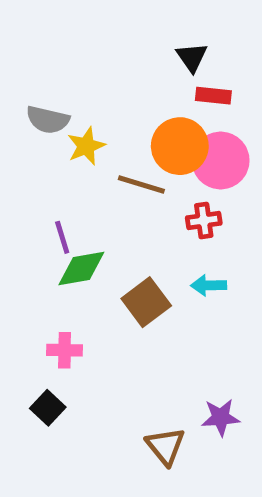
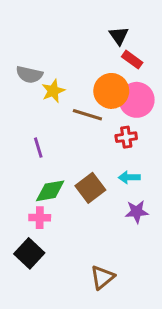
red rectangle: (213, 96) -> (132, 60), turned 30
green diamond: (81, 269) -> (50, 191), moved
black square: (48, 408) -> (29, 253), size x1.4
purple star: (221, 417) -> (137, 212), moved
brown triangle: (165, 446) -> (102, 277), turned 30

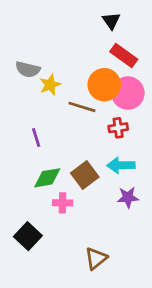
black triangle: (119, 36) -> (111, 21), moved
red rectangle: (132, 60) -> (124, 56), size x1.4
cyan arrow: (129, 177) -> (121, 165), size x1.4
pink cross: (40, 218) -> (63, 203), moved

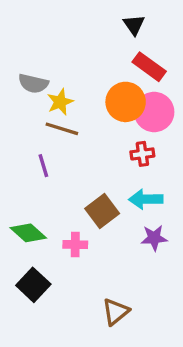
brown line: (82, 107) -> (62, 129), moved
green diamond: (47, 178) -> (28, 233), moved, turned 52

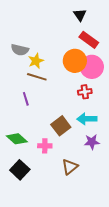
brown triangle: (116, 312) -> (70, 167), moved

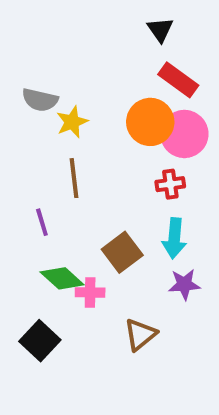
brown line: (37, 77) -> (74, 178), moved, turned 66
purple line: (26, 99) -> (42, 222), moved
cyan arrow: (87, 119) -> (174, 238), turned -84
green diamond: (17, 139) -> (62, 278), moved

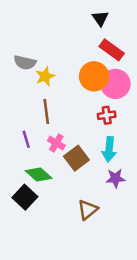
pink cross: (90, 292) -> (56, 143), moved, turned 30
black square: (40, 341) -> (25, 197), moved

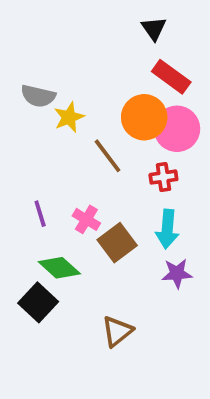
brown line: (46, 112) -> (108, 156), moved, turned -30
brown triangle: (88, 210) -> (117, 331), moved

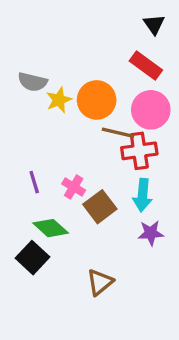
black triangle: (154, 29) -> (154, 24), moved
orange circle: (144, 117) -> (97, 100), moved
brown line: (108, 156) -> (118, 133), moved, turned -40
red cross: (163, 177) -> (139, 151), size x1.5

